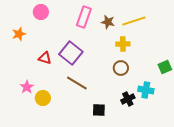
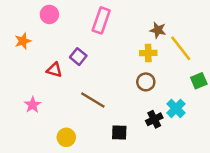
yellow line: (134, 21) -> (181, 48), moved, turned 70
brown star: (108, 22) -> (158, 30), moved
purple square: (71, 53) -> (78, 57), moved, size x0.6
cyan cross: (146, 90) -> (176, 108), turned 35
yellow circle: (43, 98) -> (66, 137), moved

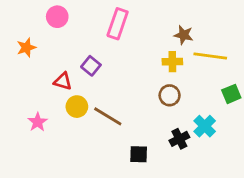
yellow line: (181, 48) -> (210, 56), turned -44
yellow circle: (66, 137) -> (77, 107), moved

